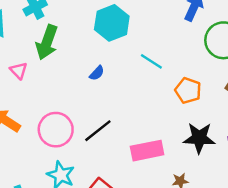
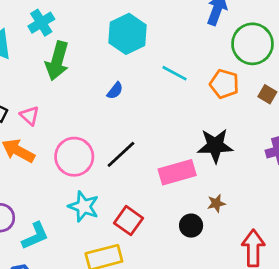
pink triangle: (19, 70) -> (30, 116), moved
orange pentagon: (188, 90) -> (224, 84), moved
black star: (199, 138) -> (215, 146), moved

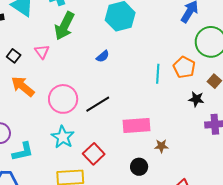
cyan line: (174, 73) -> (158, 74), moved, turned 54
pink triangle: (30, 116) -> (42, 52), moved
black star: (215, 146) -> (196, 99), moved, size x0.6
brown star: (216, 203) -> (161, 146), moved

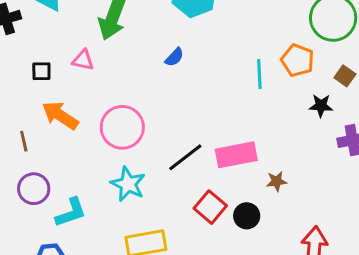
pink triangle: (42, 52) -> (83, 60), turned -35
black square: (14, 56) -> (41, 71), turned -32
black line: (98, 104) -> (185, 157), moved
red square: (94, 154) -> (210, 207), moved

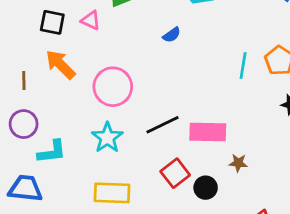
black square: (41, 71) -> (52, 22), size x1.4

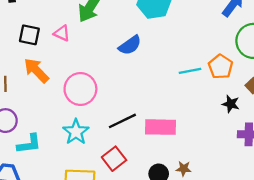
blue semicircle: (172, 35) -> (130, 45), size x1.5
cyan line: (243, 66) -> (190, 71), turned 70
brown star: (238, 163) -> (184, 169), moved
red square: (175, 173) -> (114, 159), moved

